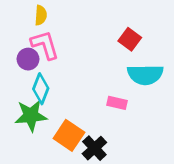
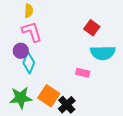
purple circle: (28, 59) -> (21, 51), moved
green star: (31, 116) -> (21, 98), moved

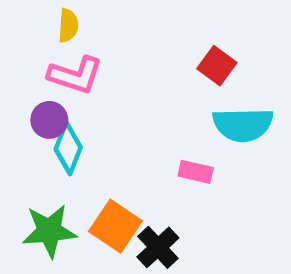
pink L-shape: (32, 32) -> (75, 75), turned 125

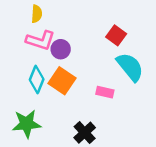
purple circle: (49, 120) -> (61, 49), moved
cyan semicircle: (243, 125) -> (130, 67), turned -128
orange square: (115, 226) -> (62, 81), moved

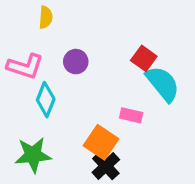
red square: (116, 35) -> (144, 58), moved
pink L-shape: (40, 40) -> (25, 66), moved
orange square: (62, 81) -> (101, 142), moved

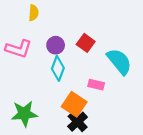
red square: (144, 58) -> (86, 43), moved
cyan diamond: (46, 100) -> (58, 68), moved

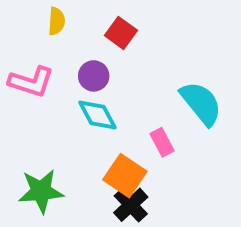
red square: (86, 43) -> (121, 33), moved
cyan diamond: (58, 68) -> (98, 115), turned -50
pink rectangle: (96, 85) -> (162, 142), turned 49

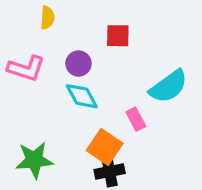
red square: (121, 33) -> (118, 36), moved, turned -35
cyan semicircle: (201, 103) -> (169, 86), turned 93
black cross: (131, 205) -> (110, 172), turned 32

